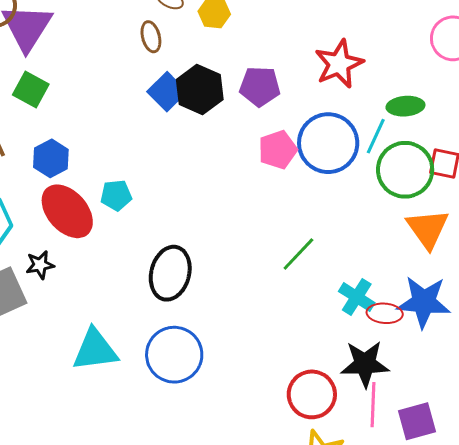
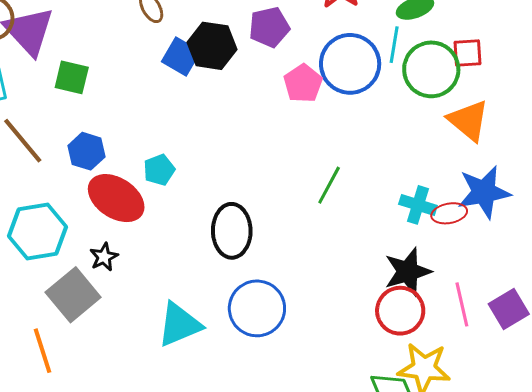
green square: (31, 90) -> (72, 77), moved
green line: (298, 254) -> (329, 185), moved
black star: (365, 364) -> (408, 272), moved

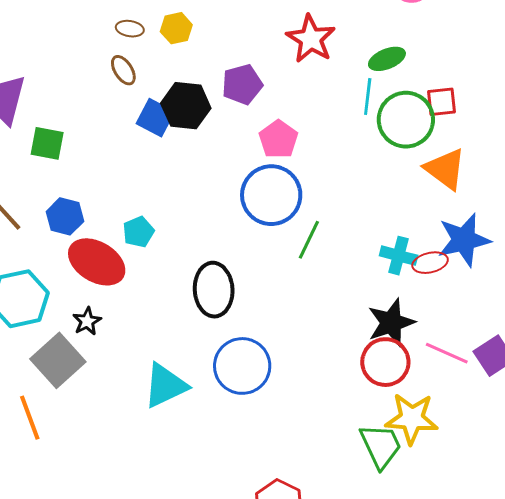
blue circle: (350, 64) -> (271, 195), moved
pink line: (462, 304) -> (447, 353), turned -51

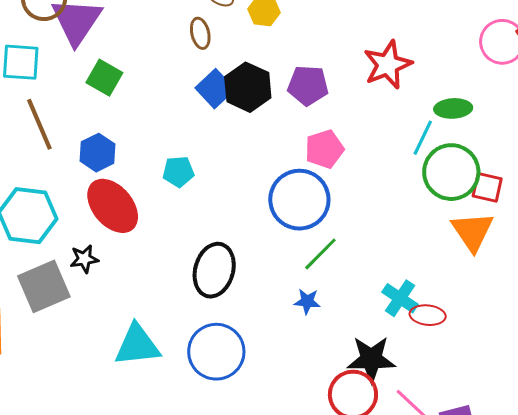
red square: (441, 102) -> (487, 187), moved
cyan pentagon: (138, 232) -> (178, 172), moved
blue star: (464, 240) -> (307, 301), moved, size x0.5

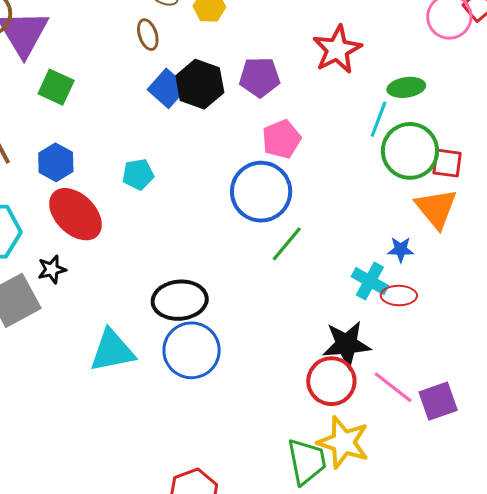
black ellipse: (214, 270) -> (180, 300), moved, turned 74
blue star: (307, 301) -> (401, 250), moved

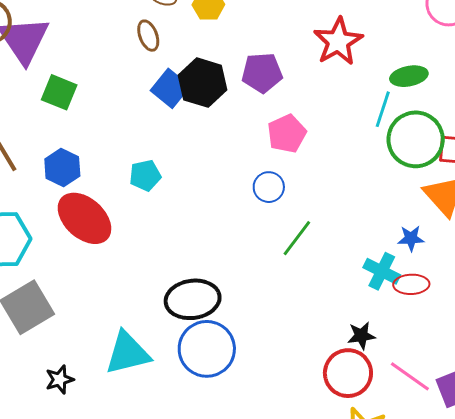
blue circle: (261, 192) -> (269, 187), size x0.5
black star: (52, 269) -> (60, 380), moved
black star: (347, 344) -> (361, 336), size x0.6

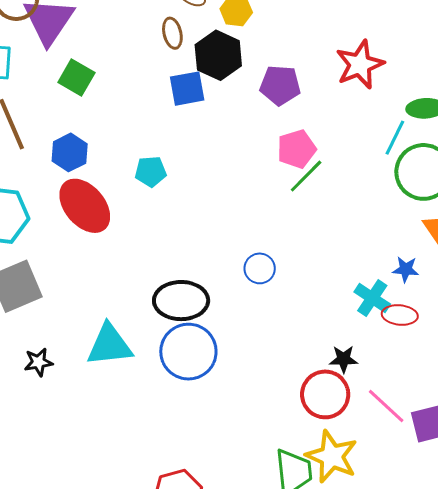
black hexagon: (203, 83) -> (218, 55), moved
blue square: (170, 88) -> (187, 89), turned 33
blue circle: (269, 187) -> (260, 268), moved
green line: (297, 238) -> (306, 176), moved

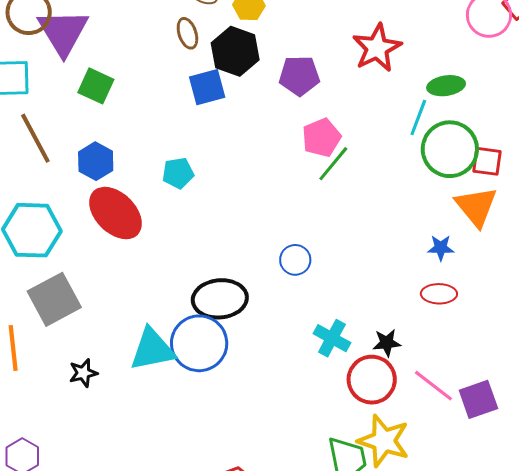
cyan cross: (372, 298) -> (332, 338), moved
blue circle: (188, 352) -> (199, 343), moved

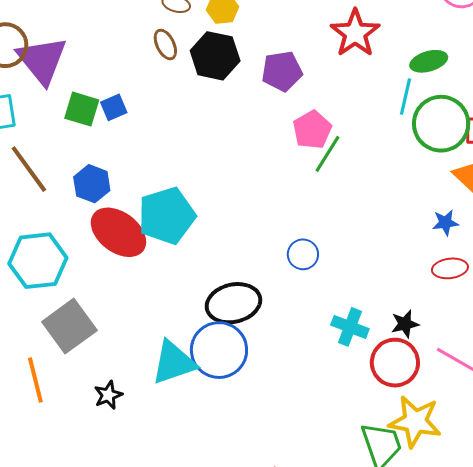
blue square: (207, 87) -> (114, 107), moved, size x0.7
cyan pentagon: (178, 173) -> (167, 216), moved, size x1.8

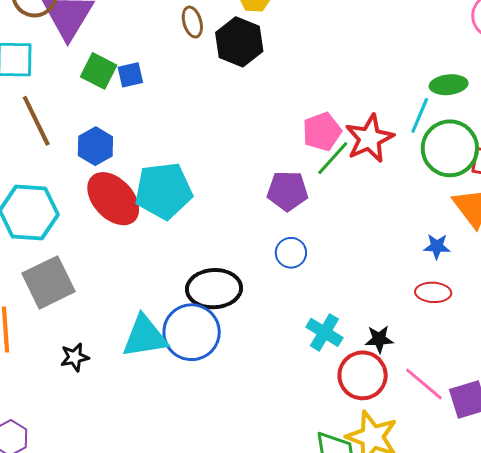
red star: (355, 33) -> (369, 138), moved
purple pentagon: (282, 71) -> (287, 191), moved

